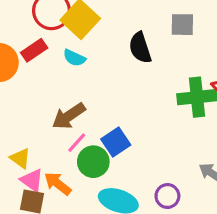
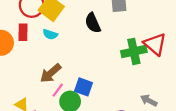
red rectangle: (34, 50) -> (23, 32), turned -49
blue square: (116, 142) -> (83, 87), turned -30

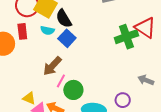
black semicircle: (93, 23) -> (64, 19), moved
blue square: (83, 87) -> (67, 38), moved, turned 30

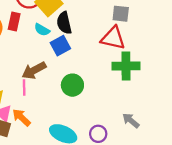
red triangle: (145, 28) -> (113, 38), moved, turned -40
pink line: (61, 81) -> (24, 88), moved, turned -48
green circle: (73, 90) -> (72, 85), moved

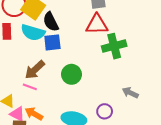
cyan semicircle: (42, 30) -> (33, 32), size x1.6
blue square: (60, 46) -> (52, 42), turned 36
pink line: (24, 88) -> (30, 87), turned -56

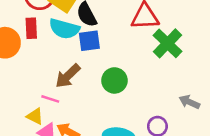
green cross: (114, 46) -> (168, 43), turned -30
pink line: (30, 87) -> (50, 99), moved

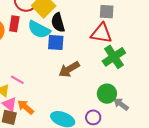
brown arrow: (68, 76) -> (69, 69), moved
green circle: (114, 80) -> (107, 94), moved

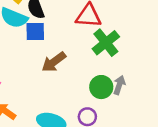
gray arrow: (121, 104) -> (119, 85), moved, turned 77

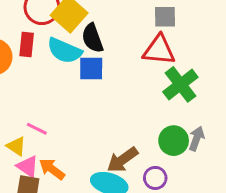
brown arrow: (54, 62) -> (122, 160), moved

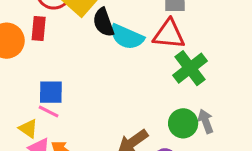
cyan semicircle: (64, 51) -> (127, 37), moved
blue square: (91, 69) -> (51, 92), moved
gray arrow: (197, 139) -> (206, 121), turned -40

